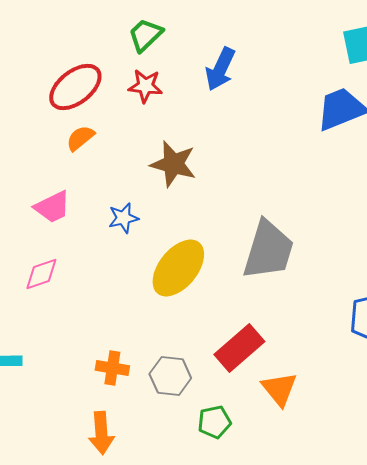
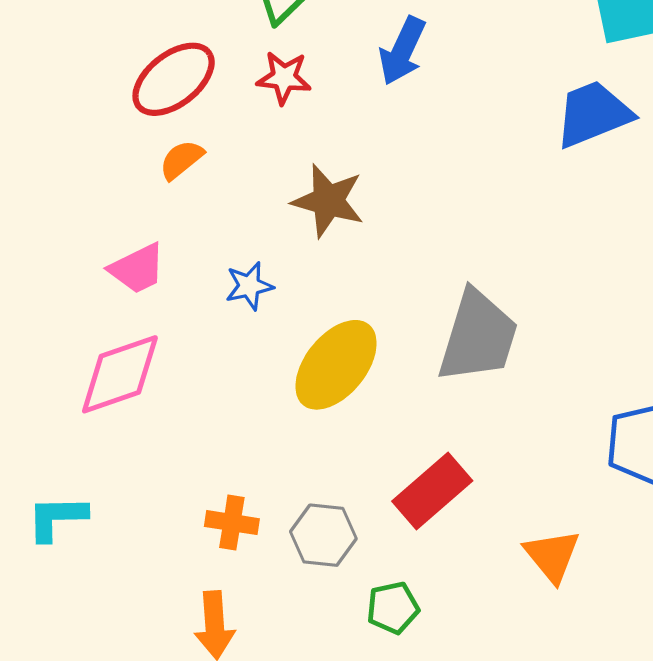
pink diamond: (41, 274) -> (120, 374), size x1.6
orange triangle: (279, 389) -> (552, 556), moved

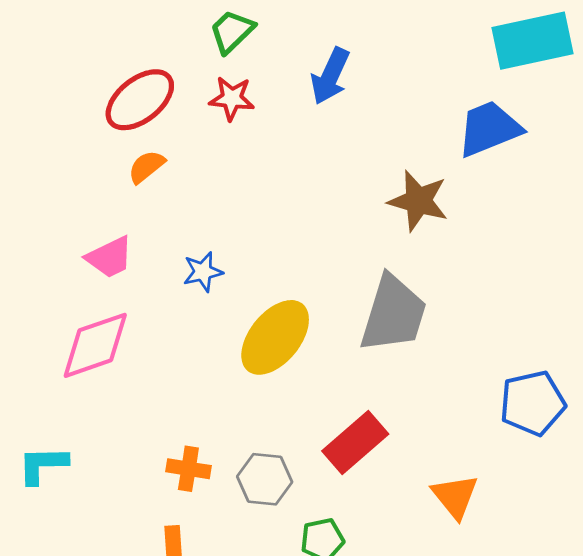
brown star: (328, 201) -> (418, 201), moved

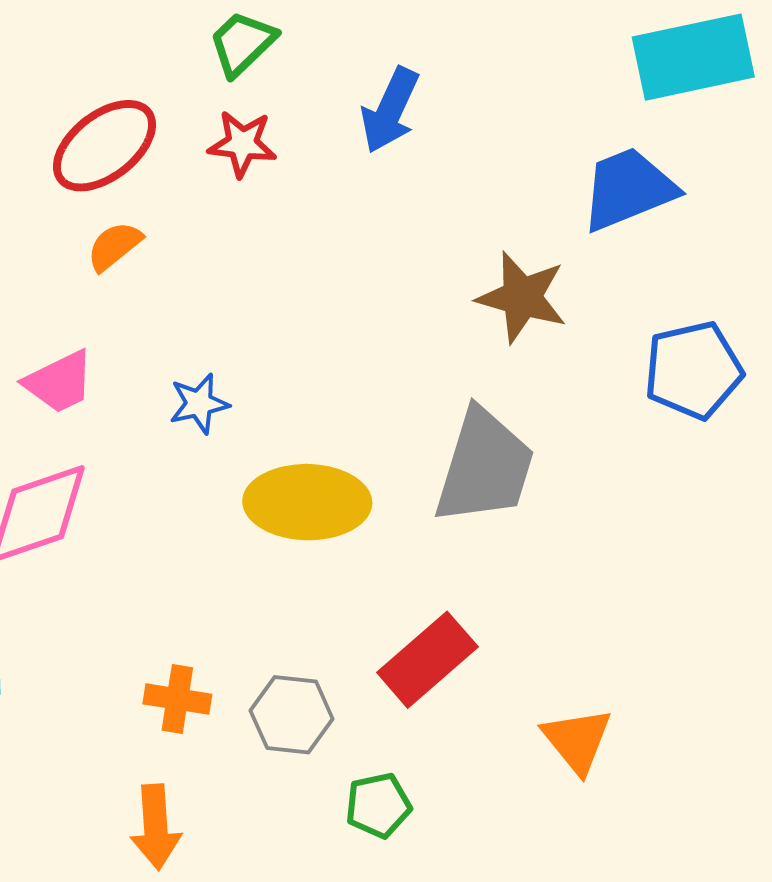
yellow ellipse: (275, 337) -> (307, 502), turned 52
blue pentagon: (532, 403) -> (693, 370), moved

